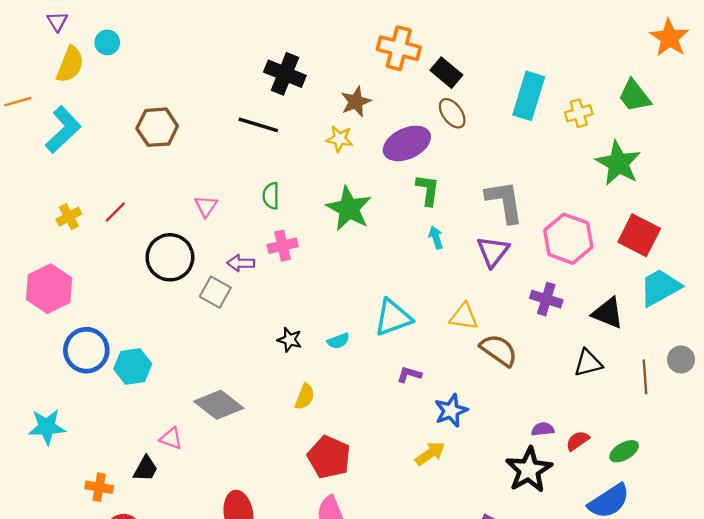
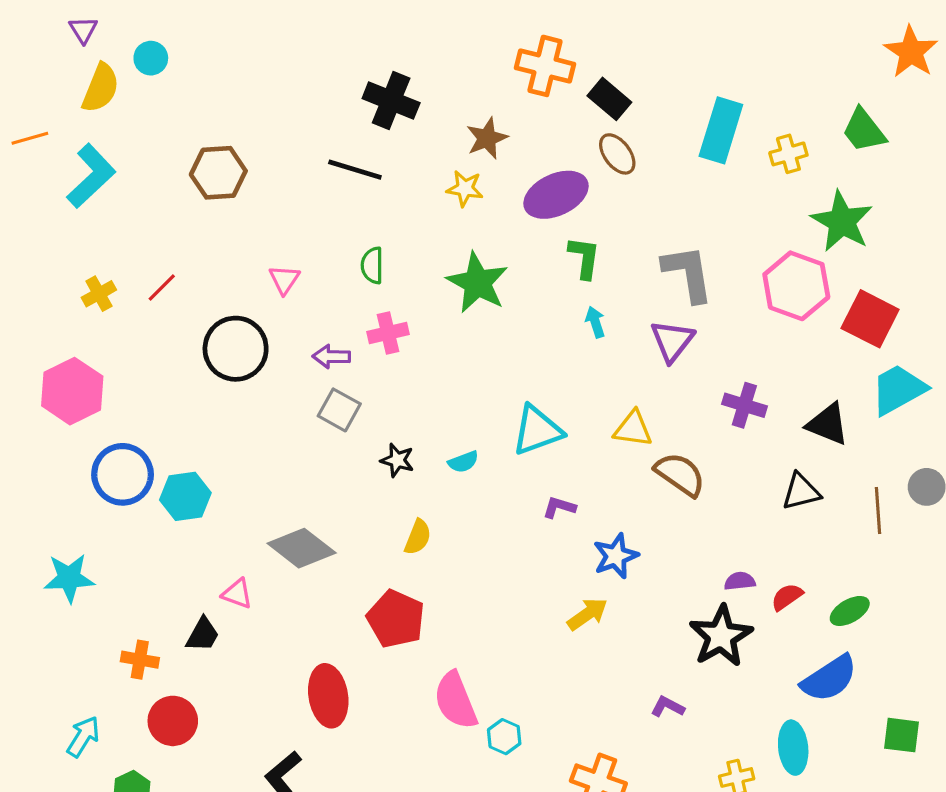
pink hexagon: (568, 239) -> (796, 286), moved
gray square: (215, 292) -> (339, 410), moved
red pentagon: (329, 457) -> (396, 619), moved

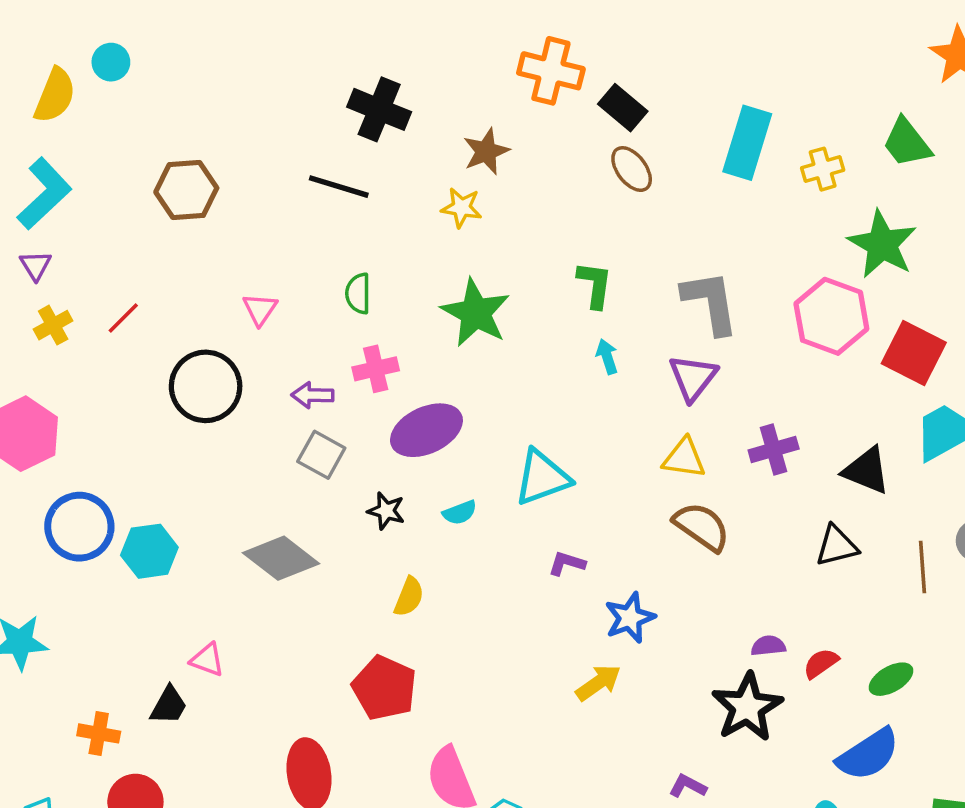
purple triangle: (83, 30) -> (36, 265), moved
purple ellipse: (556, 195) -> (426, 430), moved
purple cross: (744, 405) -> (774, 449), turned -33
yellow triangle: (633, 429) -> (684, 458), moved
gray diamond: (302, 548) -> (281, 558), moved

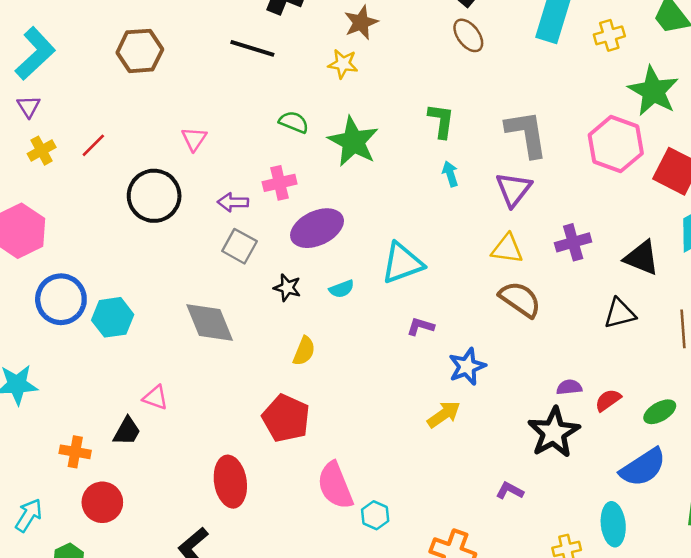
green semicircle: (358, 293) -> (294, 122), moved, turned 112
gray diamond: (281, 558) -> (210, 323), turned 30

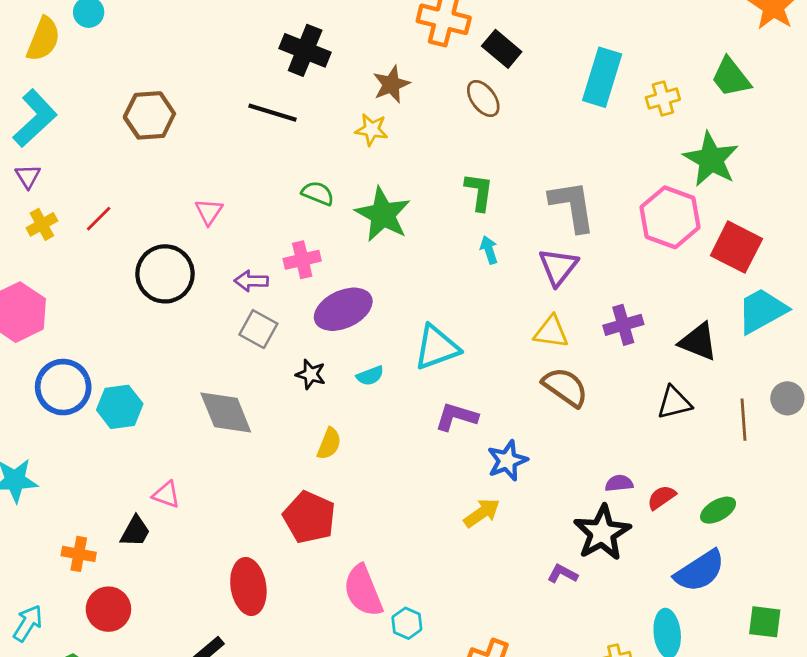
brown ellipse: (468, 35) -> (483, 98), moved
purple L-shape: (420, 326) -> (456, 417), size x1.4
purple L-shape: (510, 491) -> (562, 574), moved

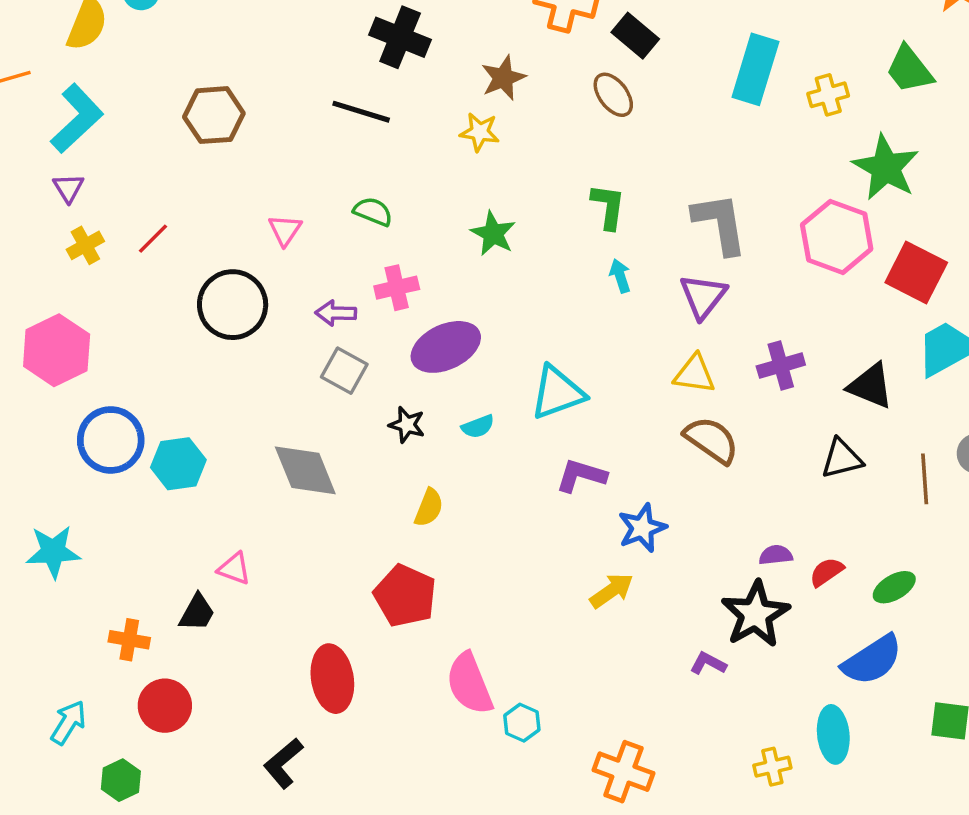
green semicircle: (318, 193) -> (373, 212), moved
green star: (383, 214) -> (493, 234), size x0.7

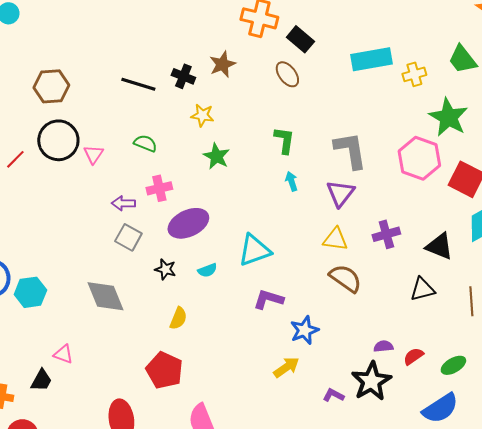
black cross: (400, 37) -> (183, 76), moved, size x0.7
cyan rectangle: (755, 69) -> (371, 59), turned 63
yellow star: (480, 132) -> (202, 115), moved
black circle: (233, 305) -> (58, 140), moved
purple L-shape: (708, 663) -> (333, 395), moved

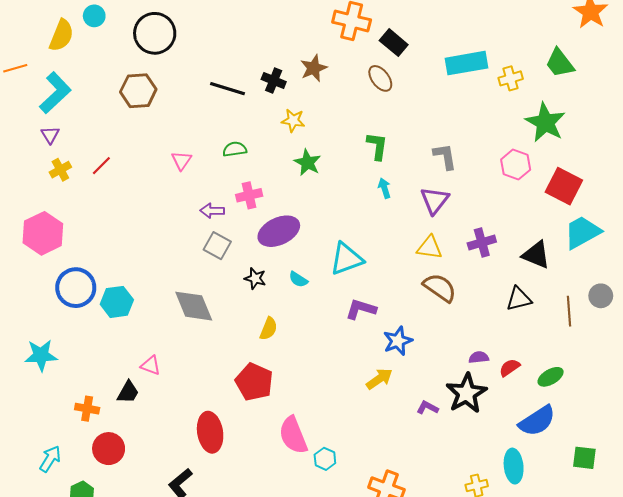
black circle: (58, 140) -> (155, 33), moved
green semicircle: (145, 143) -> (235, 149), turned -30
gray L-shape: (350, 150) -> (445, 156), size x0.7
pink hexagon: (419, 158) -> (516, 165), size x0.7
cyan semicircle: (207, 270) -> (298, 279), turned 54

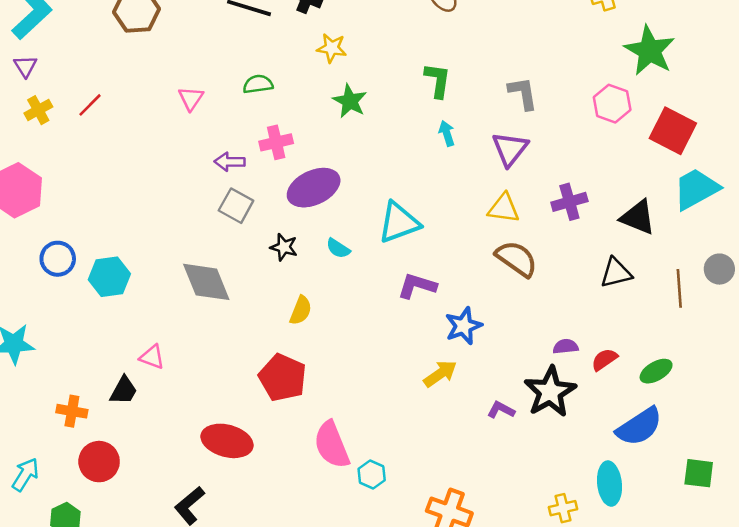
blue circle: (76, 288) -> (58, 259), size x0.7
red ellipse: (210, 432) -> (227, 441), turned -66

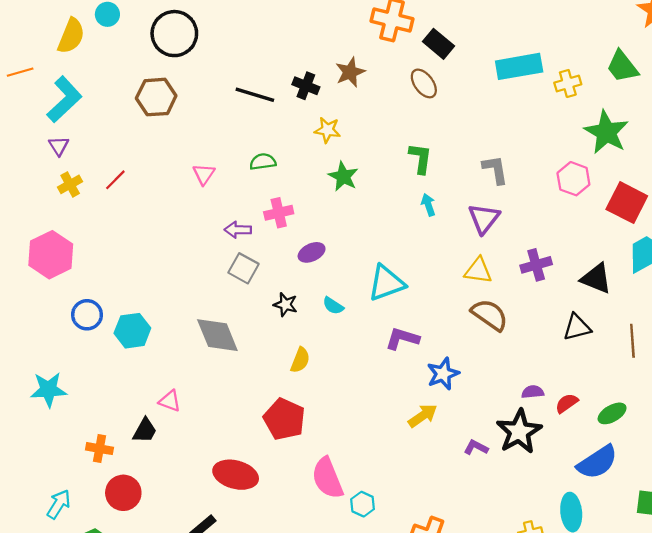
purple ellipse: (314, 188) -> (312, 252), size x0.6

